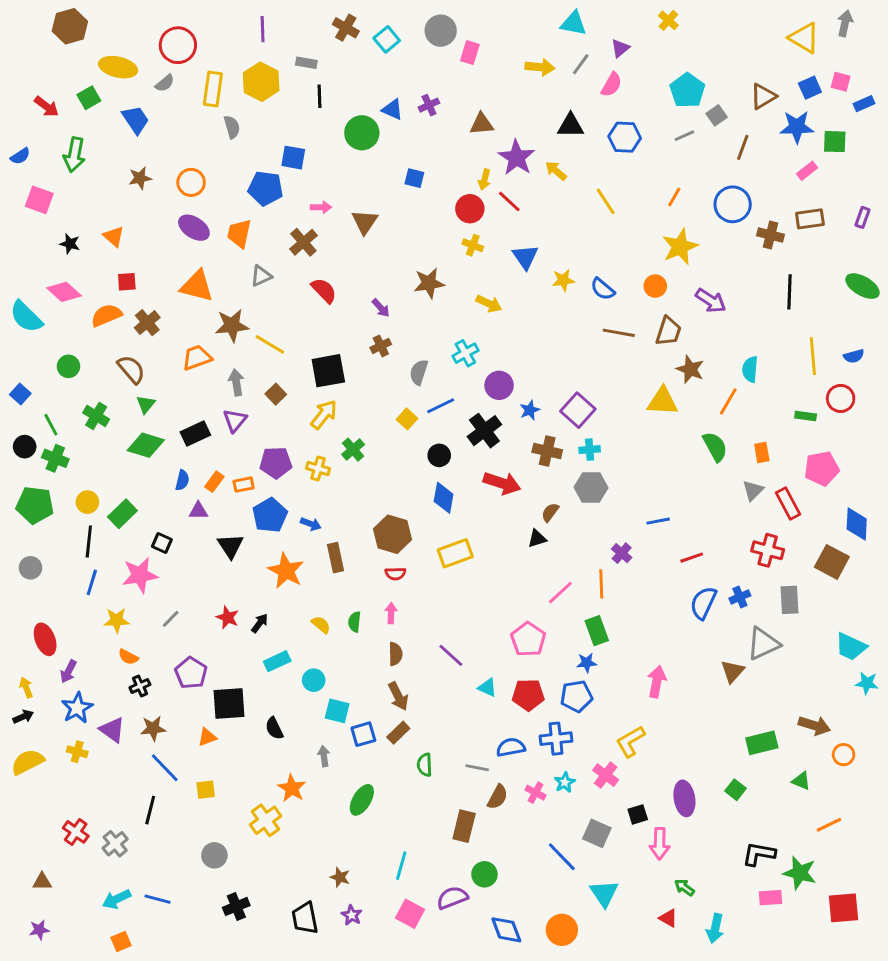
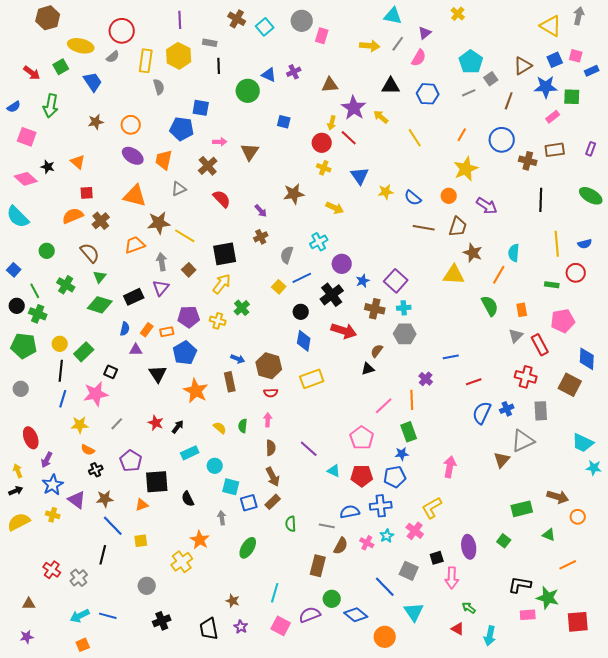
pink diamond: (64, 292) -> (26, 179), moved
blue arrow: (311, 524) -> (238, 359), moved
blue diamond: (506, 930) -> (356, 615), moved, turned -30

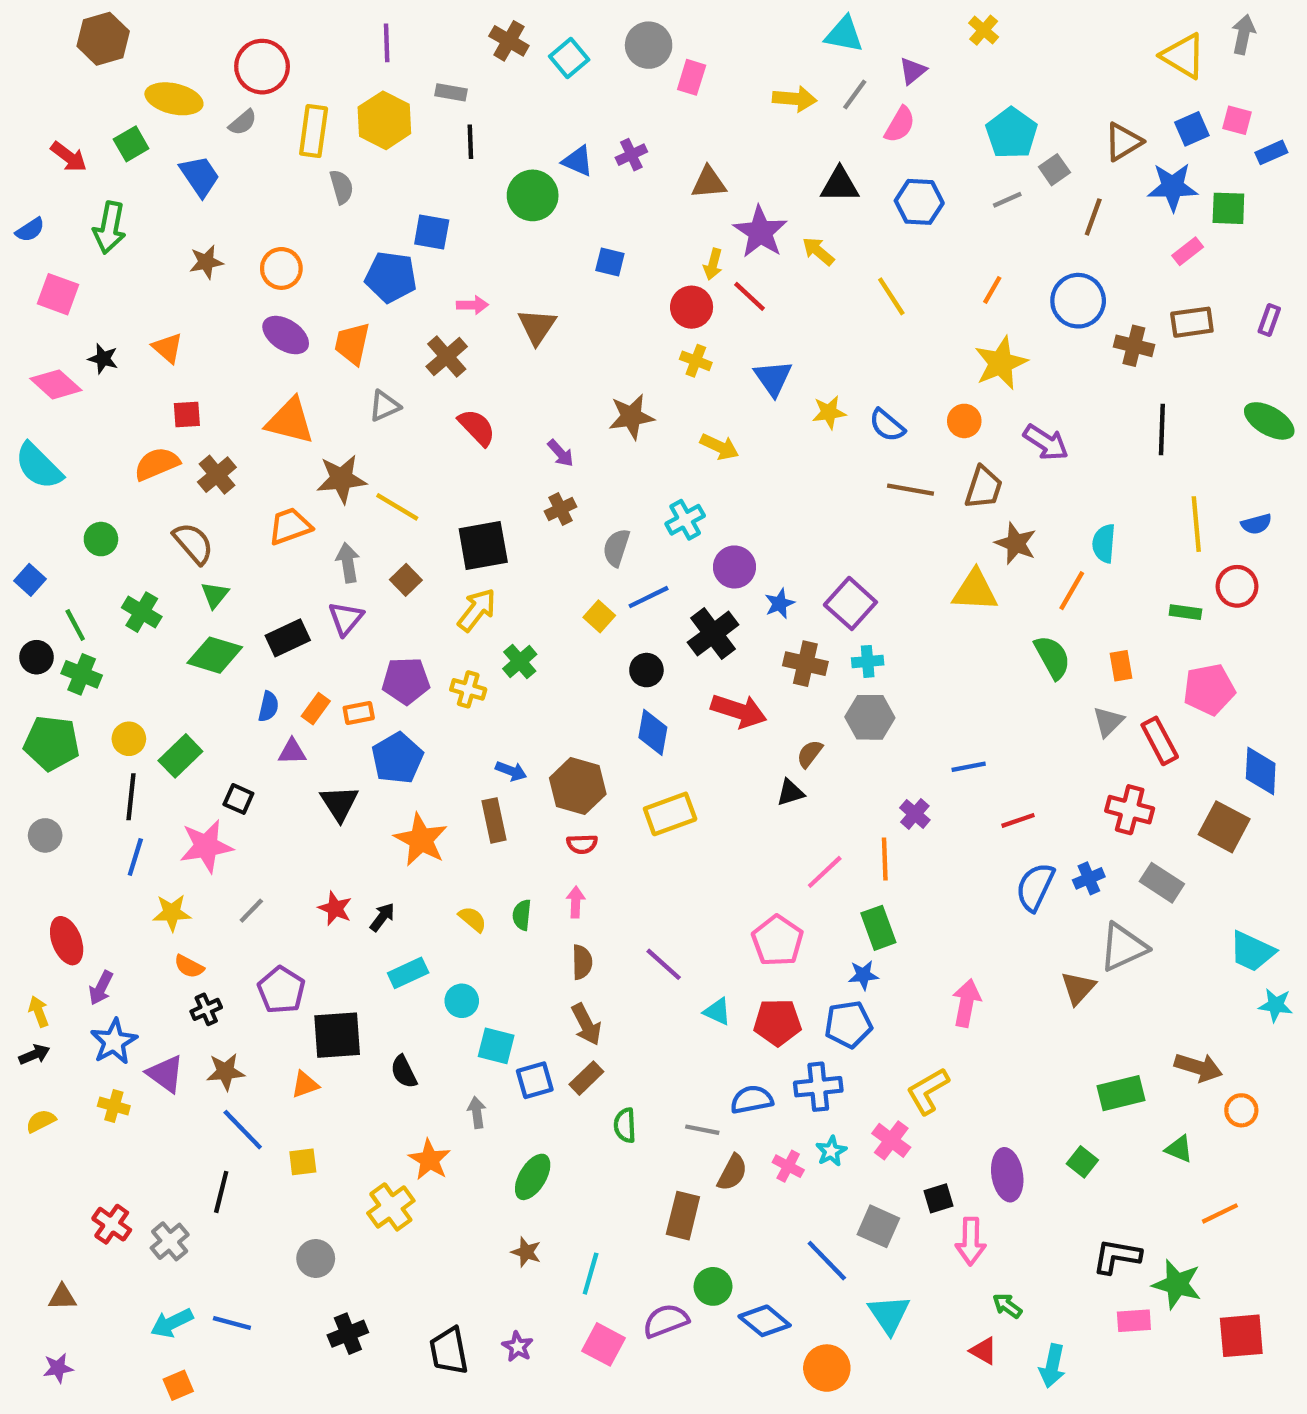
gray rectangle: (541, 411) -> (1162, 883), turned -54
yellow semicircle: (19, 522) -> (41, 1121), size x0.6
brown star: (233, 601) -> (526, 1252), moved

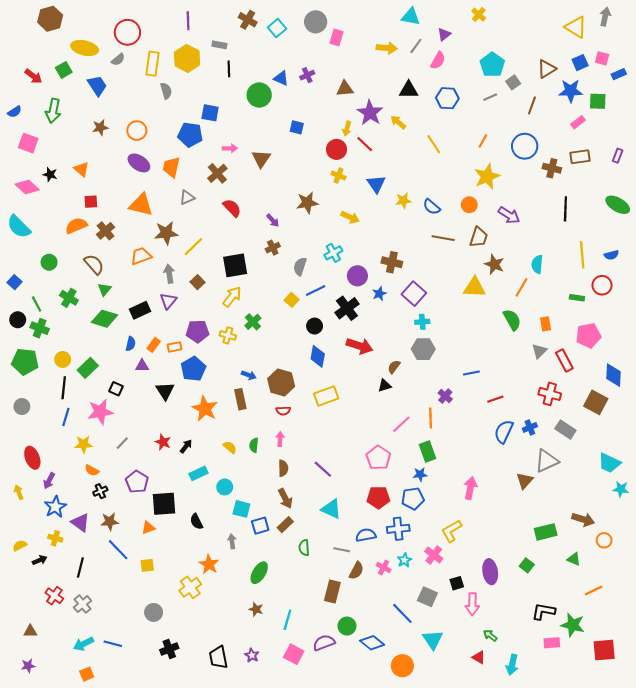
yellow line: (397, 507) -> (193, 247), turned -75
brown cross: (805, 664) -> (392, 262), moved
cyan triangle: (717, 1012) -> (331, 509), moved, size x1.5
black arrow: (34, 1054) -> (40, 560), moved
black line: (221, 1192) -> (80, 567), moved

